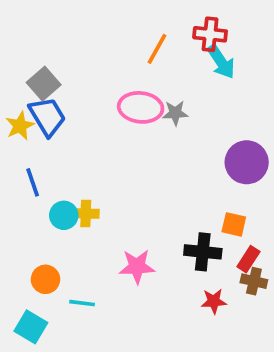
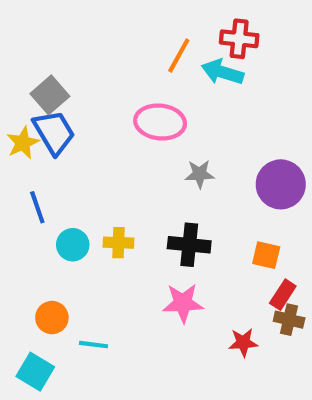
cyan arrow: (221, 62) -> (222, 72), moved, turned 141
gray star: (175, 113) -> (200, 174), moved
yellow cross: (86, 213) -> (118, 243), moved
black cross: (203, 252) -> (189, 245), moved
pink star: (137, 267) -> (183, 303), moved

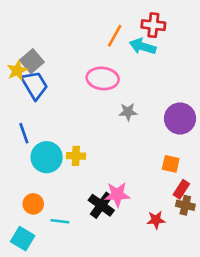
yellow star: (23, 143) -> (17, 70), moved
cyan circle: (73, 245) -> (47, 157), size x1.5
black cross: (189, 245) -> (101, 205), moved, turned 30

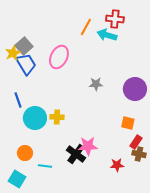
pink ellipse: (103, 78) -> (59, 57), moved, turned -70

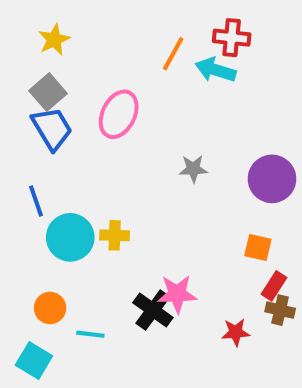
yellow star: (13, 53) -> (54, 40), moved

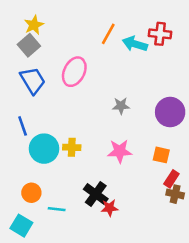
red cross: (232, 38) -> (160, 34), moved
gray square: (48, 92) -> (29, 45), moved
pink star: (177, 294) -> (120, 151), moved
red star: (236, 332) -> (110, 208), moved

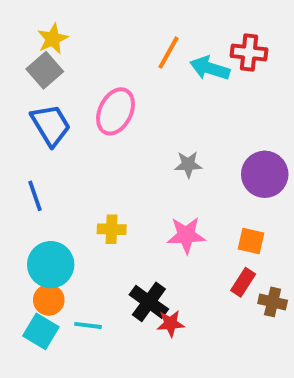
cyan circle: (44, 149) -> (51, 265), moved
red rectangle: (171, 179) -> (243, 282), moved
cyan square: (21, 226) -> (41, 331), moved

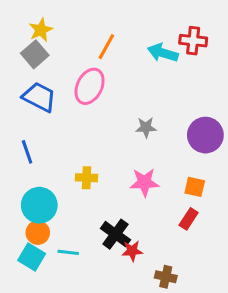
orange line: (169, 53) -> (106, 47), moved
blue trapezoid: (51, 125) -> (39, 97), turned -32
brown cross: (273, 302) -> (166, 277), moved

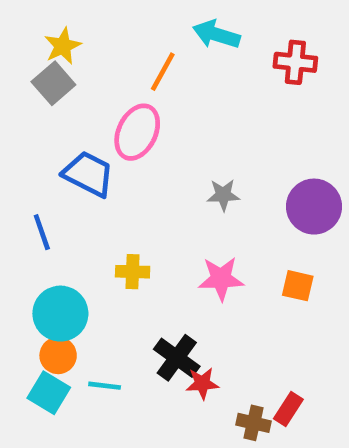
cyan arrow: (163, 53) -> (216, 34), moved
blue trapezoid: (39, 97) -> (88, 174), moved
red rectangle: (189, 219) -> (288, 409), moved

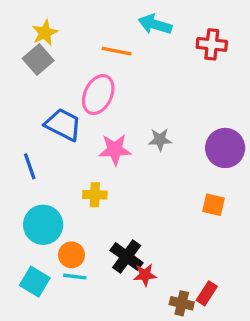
orange line: (163, 72) -> (117, 51), turned 72
pink star: (221, 279) -> (115, 150), moved
orange circle: (58, 355) -> (71, 255), moved

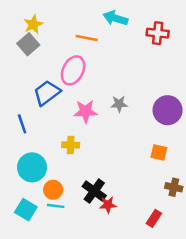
blue trapezoid: (63, 125) -> (47, 93), turned -64
brown cross: (182, 303) -> (174, 187), moved

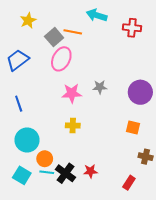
gray square: (28, 44) -> (54, 37), moved
blue trapezoid: (47, 93) -> (18, 60), moved
yellow cross: (71, 145) -> (73, 125), moved
black cross: (94, 191) -> (65, 173), moved

